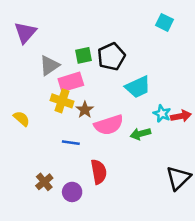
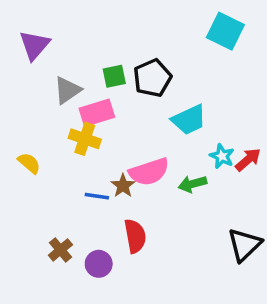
cyan square: (164, 22) -> (225, 31), size x1.5
brown star: (85, 110) -> (123, 186), moved
red arrow: (181, 116) -> (248, 160), turned -30

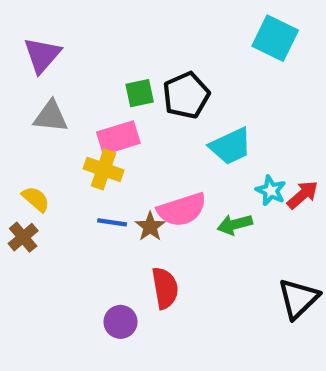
gray triangle: (67, 90) -> (51, 116), moved, turned 40
blue line: (97, 196) -> (112, 222), moved
brown cross: (60, 250) -> (23, 237), moved

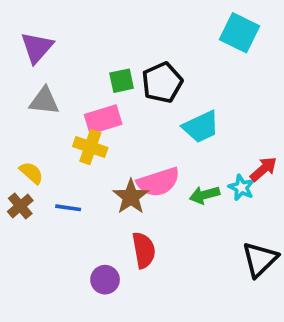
cyan star: (271, 191) -> (241, 188), moved
blue line: (112, 222) -> (68, 208), moved
brown star: (150, 227) -> (131, 197), size x1.4

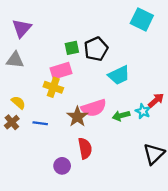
gray triangle: (44, 101) -> (15, 60), moved

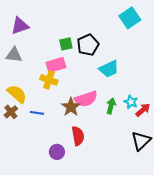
cyan square: (142, 19) -> (130, 18), turned 30
purple triangle: (22, 28) -> (20, 26), turned 30
red arrow: (156, 100) -> (143, 110), moved
yellow semicircle: (18, 102) -> (17, 94), size x1.5
green arrow: (121, 116) -> (111, 106), turned 119

